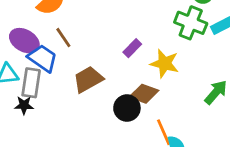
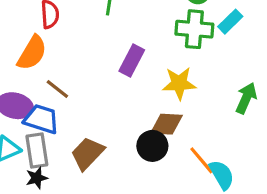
purple rectangle: (132, 48) -> (132, 61), moved, size x1.4
brown trapezoid: (88, 79) -> (87, 153), moved

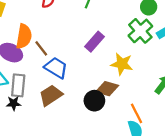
green cross: (194, 29) -> (140, 31), turned 30
orange semicircle: (32, 53) -> (24, 36), moved, turned -35
blue trapezoid: (41, 119) -> (56, 68), moved
orange line: (202, 160) -> (136, 113), moved

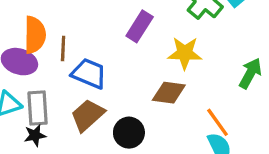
brown line: (41, 48) -> (63, 48), turned 49
black circle: (94, 101) -> (129, 133), moved

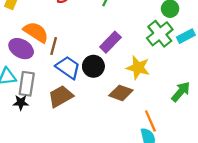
orange semicircle: (35, 35) -> (36, 32), turned -70
black circle: (129, 133) -> (93, 66), moved

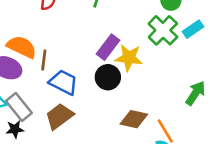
black circle: (93, 66) -> (108, 77), moved
yellow star: (138, 68) -> (129, 58), moved
gray rectangle: (27, 84) -> (19, 107), turned -40
brown diamond: (121, 93) -> (134, 119), moved

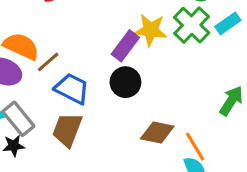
yellow star: (129, 58) -> (151, 30), moved
brown line: (44, 60) -> (48, 62), turned 42
brown trapezoid: (59, 116) -> (67, 130), turned -32

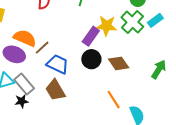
brown trapezoid: (67, 130) -> (55, 90), turned -50
brown diamond: (157, 133) -> (119, 63), moved, turned 45
orange line: (195, 147) -> (114, 100), moved

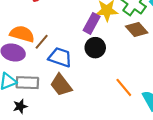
brown diamond: (119, 63) -> (137, 30), moved
gray rectangle: (24, 84) -> (27, 83), turned -40
black star: (22, 101) -> (20, 106), moved

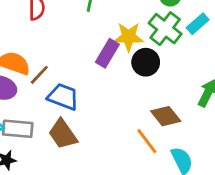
brown diamond: (137, 30) -> (166, 116), moved
black circle: (95, 48) -> (146, 62), moved

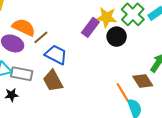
brown diamond: (166, 116) -> (143, 81), moved
orange line: (147, 141) -> (123, 92), moved

